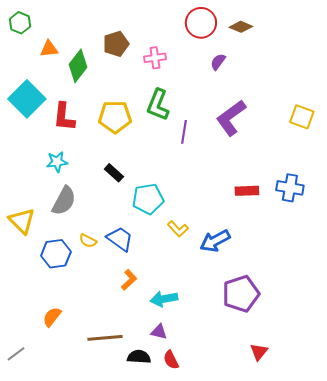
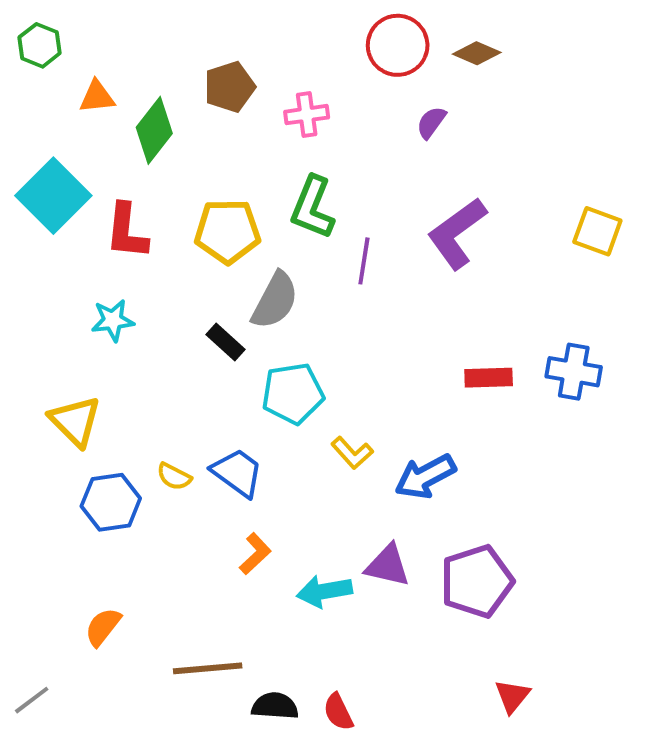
gray semicircle: (64, 201) -> (275, 300), moved
yellow triangle: (22, 221) -> (75, 421), moved
purple triangle: (159, 332) -> (388, 566), moved, size x1.4

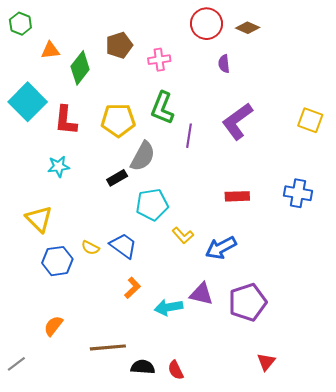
purple semicircle: (431, 122) -> (224, 64), turned -42
black rectangle: (226, 342) -> (117, 178), turned -72
red rectangle: (489, 378) -> (237, 196), moved

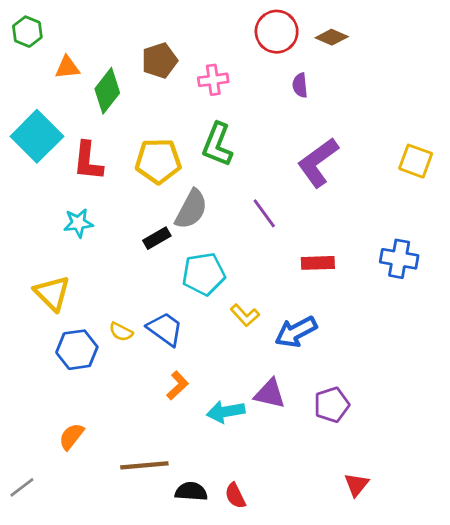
purple line: (189, 136) -> (264, 213), moved, turned -45
purple pentagon: (248, 302) -> (332, 405), size x0.7

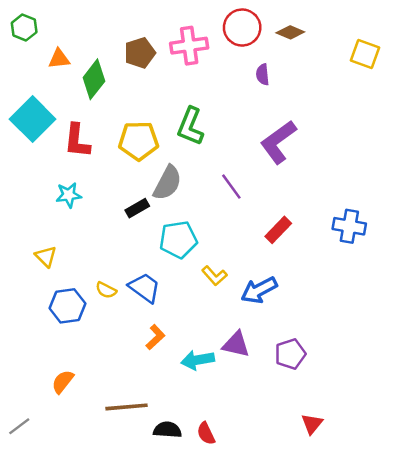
pink cross: (213, 80) -> (189, 46), moved, size x1.4
yellow square: (416, 161) -> (365, 54), moved
red rectangle: (318, 263) -> (278, 230), turned -44
yellow triangle: (52, 293) -> (46, 256), size x0.7

